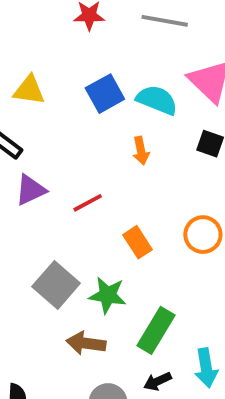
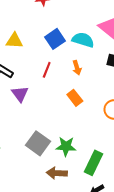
purple triangle: (31, 190) -> (20, 94), turned -36
red line: (88, 203) -> (47, 70), moved, turned -35
orange rectangle: (138, 242) -> (75, 98), moved

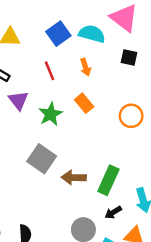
red line: (47, 70) -> (50, 71), turned -42
green star: (66, 146) -> (51, 114), moved, turned -30
brown arrow: (57, 173) -> (74, 178), moved

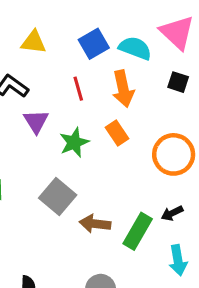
orange arrow: (85, 67) -> (123, 89), size x1.6
orange circle: (131, 116) -> (174, 154), size x1.4
black arrow: (113, 212) -> (172, 213), moved

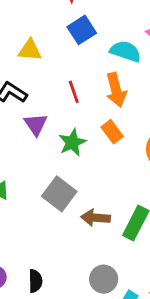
blue square: (94, 44) -> (82, 30), moved

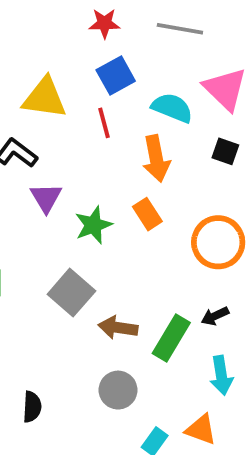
yellow triangle: (30, 50) -> (45, 98), size x1.4
red line: (74, 92) -> (104, 123), moved
gray circle: (104, 279) -> (118, 390), moved

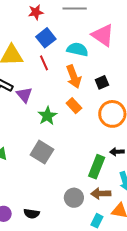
black square: (225, 151) -> (102, 82), moved, turned -32
purple triangle: (46, 198) -> (24, 95), moved
black arrow: (215, 316) -> (117, 152), turned 32
brown arrow: (118, 328) -> (101, 194), moved
black semicircle: (32, 407) -> (32, 214), turned 105

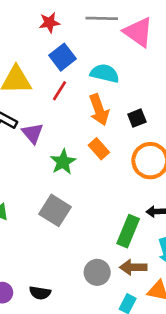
pink triangle: (103, 35) -> (138, 32), moved
red line: (44, 63) -> (60, 91), turned 56

